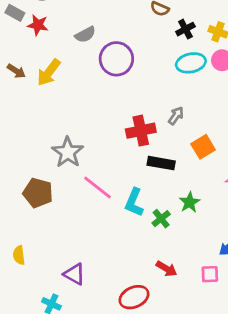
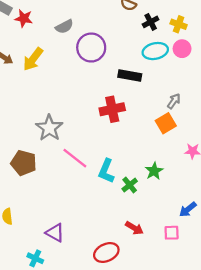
gray arrow: (176, 116) -> (174, 101), moved
black rectangle: (161, 163) -> (130, 75), moved

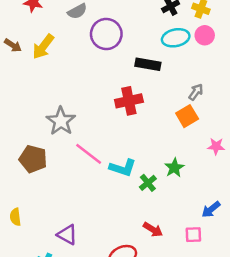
cyan L-shape: (106, 171) -> (123, 168), turned -95

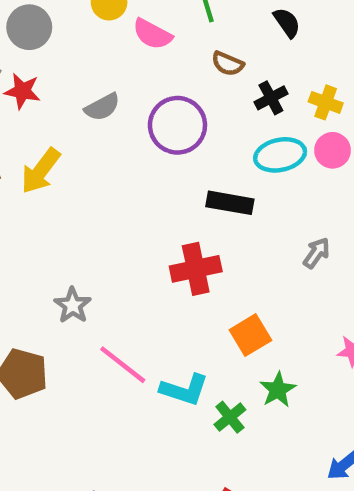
purple circle: (106, 34) -> (177, 125), moved
orange square: (187, 116) -> (250, 335), moved
gray star: (61, 121) -> (73, 305), size x0.7

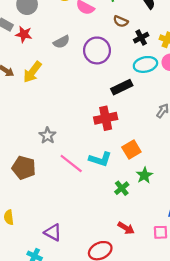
black rectangle: (230, 203) -> (122, 87), turned -36
cyan L-shape: (184, 390) -> (100, 159), moved

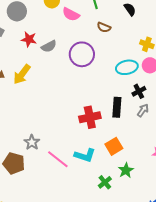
red star: (24, 34) -> (29, 39), moved
black cross: (141, 38) -> (139, 91), moved
black rectangle: (122, 87) -> (117, 107), moved, turned -60
gray star: (47, 135) -> (32, 142), moved

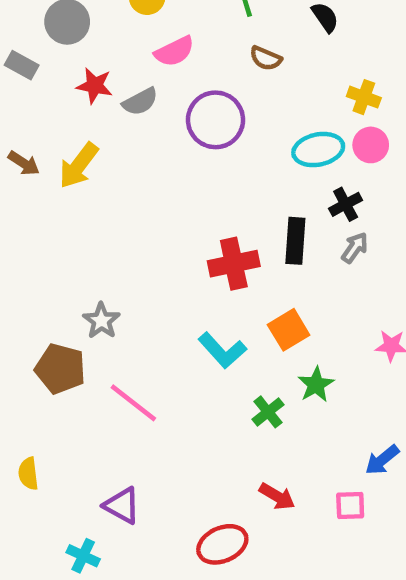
pink semicircle: (71, 14) -> (174, 51), moved, turned -54
cyan L-shape: (85, 155) -> (222, 350), turned 30
pink line: (58, 159) -> (133, 403), moved

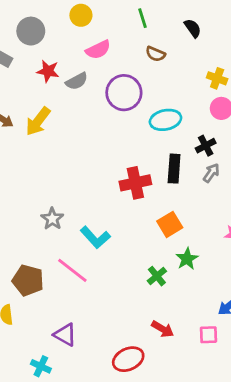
cyan ellipse: (318, 150) -> (165, 120), moved
cyan L-shape: (222, 350) -> (95, 237), moved
brown pentagon: (60, 369) -> (28, 280), moved

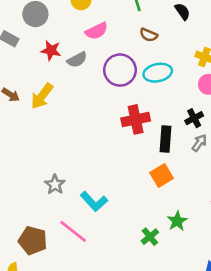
cyan ellipse: (165, 120) -> (158, 73), moved
red cross: (135, 183) -> (136, 119), moved
orange square: (170, 224) -> (162, 175), moved

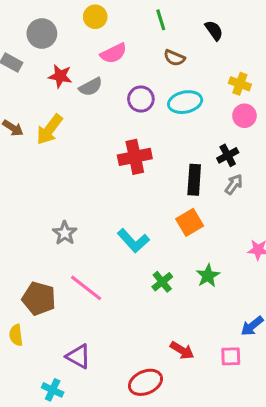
purple circle: (120, 70) -> (141, 99), size x0.7
red cross: (136, 119) -> (135, 157), moved
cyan L-shape: (94, 201) -> (133, 241), moved
green cross: (150, 237) -> (162, 282), moved

